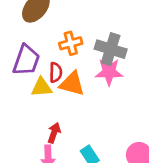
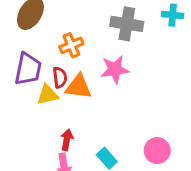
gray cross: (111, 49) -> (127, 24), moved

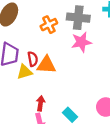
orange cross: (71, 45) -> (49, 25), moved
pink star: (115, 70) -> (81, 42), moved

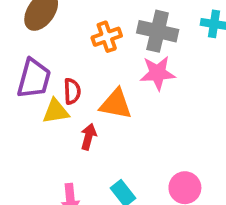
orange triangle: (46, 65) -> (116, 104), moved
red arrow: (40, 103) -> (88, 137), moved

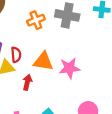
pink star: (158, 73) -> (69, 68), moved

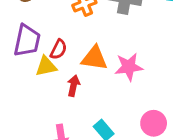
red semicircle: (16, 55) -> (58, 49), turned 32

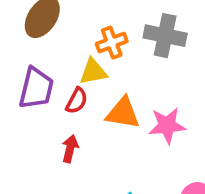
yellow triangle: (46, 66) -> (93, 72), moved
red arrow: (73, 86) -> (70, 149), moved

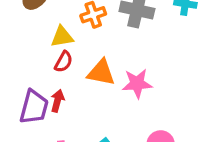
yellow triangle: (93, 72) -> (62, 37), moved
purple trapezoid: (36, 88) -> (34, 107), moved

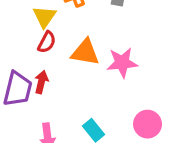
yellow triangle: (62, 37) -> (45, 17), turned -45

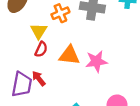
red arrow: (41, 82) -> (39, 78), turned -49

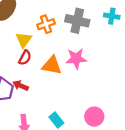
pink star: (96, 61) -> (76, 59), moved
red arrow: (39, 78) -> (21, 86), turned -32

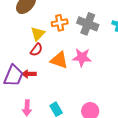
red arrow: (21, 86) -> (29, 74), turned -32

